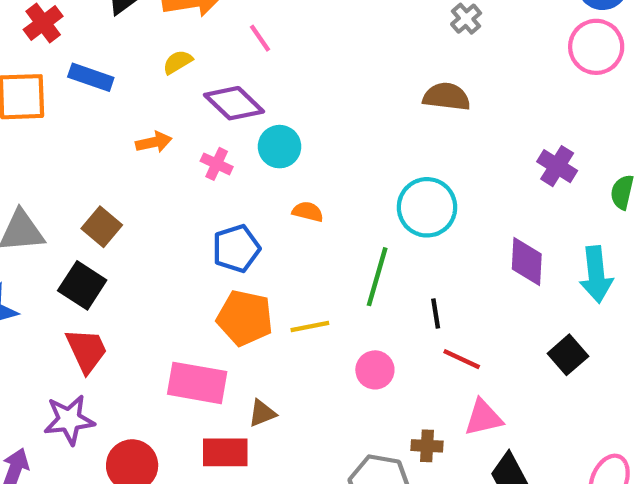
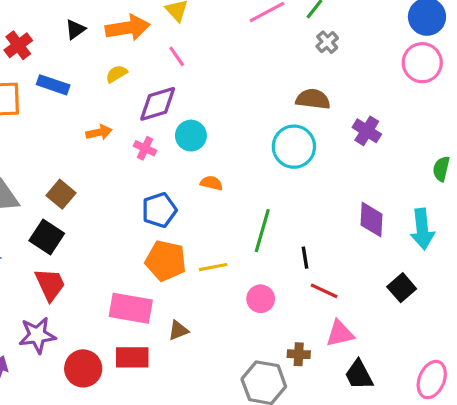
purple diamond: (234, 103) -> (158, 104), turned -60
purple cross: (557, 166) -> (367, 131), moved
cyan circle: (427, 207) -> (294, 147), moved
red rectangle: (225, 452) -> (132, 357), moved

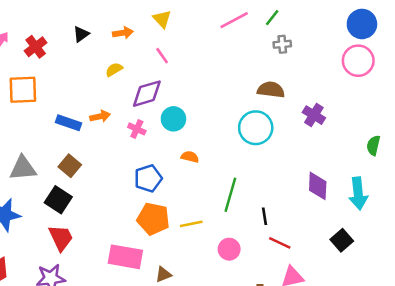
orange arrow: (128, 28) -> (123, 33), size x0.6
gray cross: (327, 42) -> (282, 44), turned 36
blue rectangle: (53, 85) -> (68, 123), moved

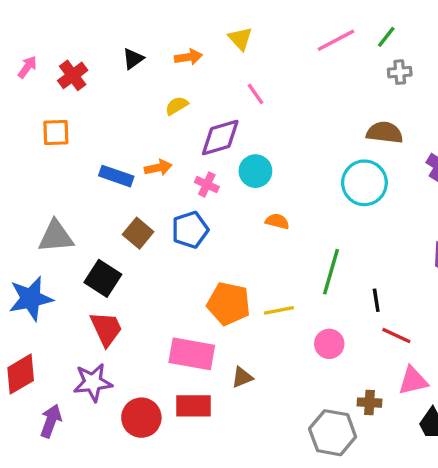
pink line: (162, 56) -> (255, 94), moved
orange square: (23, 90) -> (56, 132), size x0.7
brown square: (70, 166) -> (138, 233), moved
blue pentagon: (148, 178) -> (190, 230), moved

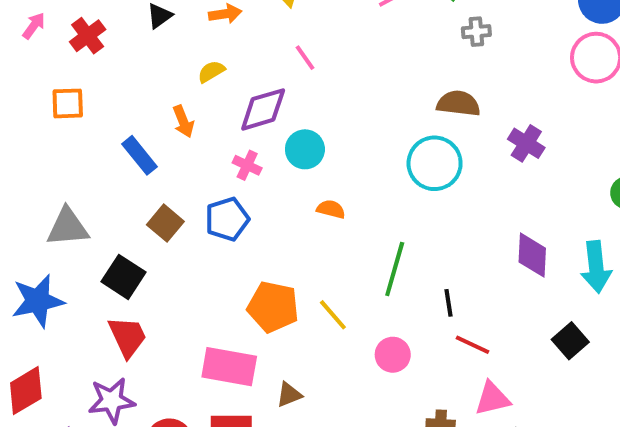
orange arrow: (158, 168) -> (183, 121), moved, turned 80
blue rectangle: (116, 176) -> (139, 155), turned 32
yellow line: (279, 310) -> (333, 315), turned 60

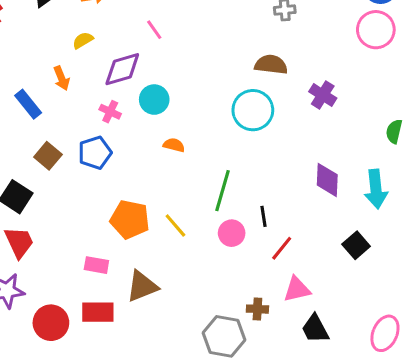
red line: (472, 345) -> (282, 248), turned -76
pink circle: (393, 355) -> (232, 233), moved
pink rectangle: (229, 367) -> (96, 265), size x0.6
brown triangle: (289, 395) -> (142, 286), size x1.6

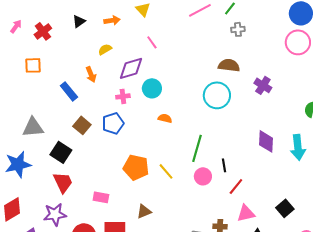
pink cross: (110, 112) -> (123, 96), turned -32
black square: (356, 245) -> (285, 208), moved
pink rectangle: (96, 265) -> (101, 197), moved
brown triangle: (142, 286) -> (144, 211), size x0.7

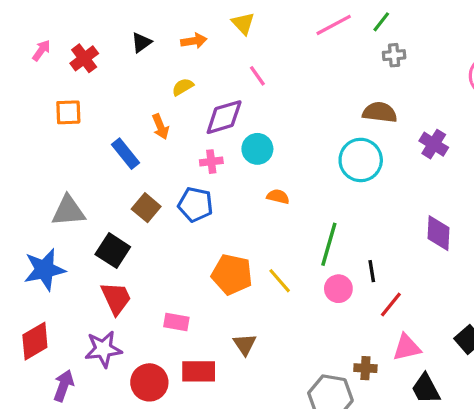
blue pentagon: (113, 123) -> (195, 204), turned 30
brown triangle: (144, 211) -> (245, 344), turned -42

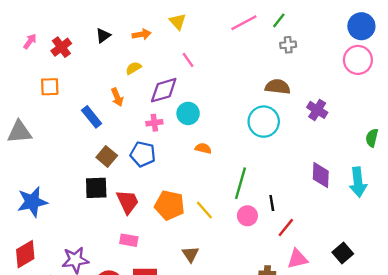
gray triangle: (68, 211) -> (19, 132), moved
black square: (113, 251) -> (96, 188), moved, turned -35
red trapezoid: (116, 298) -> (128, 202), moved
brown triangle: (245, 344) -> (190, 254), moved

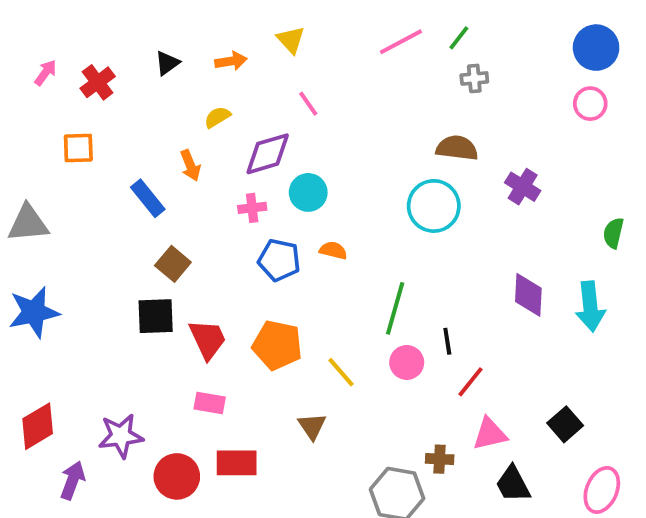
pink circle: (358, 60) -> (590, 104), size x0.7
blue pentagon: (143, 154) -> (279, 260), moved
blue star: (32, 202) -> (34, 312), moved
yellow line: (204, 210) -> (341, 372), moved

